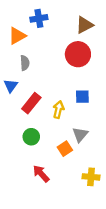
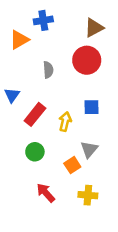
gray semicircle: (25, 63) -> (48, 70), moved
yellow cross: (91, 177) -> (88, 195), moved

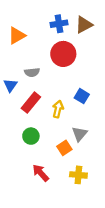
blue cross: (43, 20) -> (59, 24), moved
red circle: (87, 60) -> (63, 54), moved
gray semicircle: (48, 70) -> (32, 72), moved, turned 88
blue square: (92, 107) -> (82, 96), turned 32

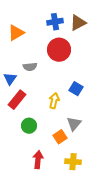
red rectangle: (31, 103) -> (17, 100), moved
red arrow: (41, 173) -> (38, 160), turned 48

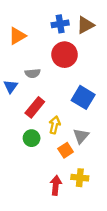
blue square: (76, 89) -> (83, 97), size x1.5
red rectangle: (17, 100) -> (35, 107), moved
yellow arrow: (54, 101) -> (55, 125), moved
red arrow: (38, 160) -> (56, 185), moved

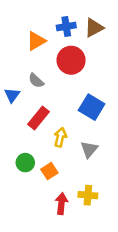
orange triangle: (17, 36) -> (36, 41), moved
gray semicircle: (33, 73) -> (36, 81), turned 48
green circle: (32, 138) -> (25, 163), moved
orange square: (66, 150) -> (49, 171), moved

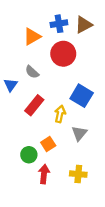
yellow arrow: (60, 137) -> (60, 114), moved
green circle: (25, 163) -> (29, 155), moved
orange square: (49, 171) -> (48, 144), moved
red arrow: (61, 204) -> (44, 174), moved

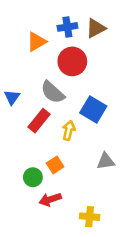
gray semicircle: (32, 72) -> (53, 92), moved, size x1.5
gray triangle: (79, 133) -> (106, 161), moved, turned 42
red arrow: (44, 174) -> (50, 199), turned -114
yellow cross: (78, 174) -> (90, 217), moved

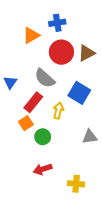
brown triangle: (96, 28) -> (87, 53), moved
orange square: (55, 165) -> (26, 123), moved
green circle: (33, 177) -> (43, 137), moved

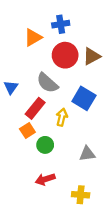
gray triangle: (90, 137) -> (87, 154), moved

